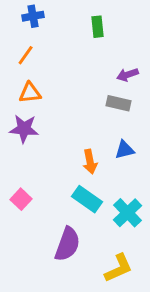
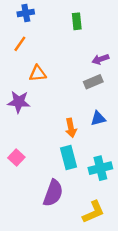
orange triangle: (30, 93) -> (38, 73), moved
gray rectangle: (118, 103) -> (93, 82), turned -36
cyan rectangle: (87, 199) -> (68, 158), turned 40
cyan cross: (127, 213) -> (100, 168), turned 30

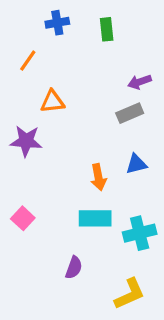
blue cross: (26, 13) -> (57, 23), moved
cyan rectangle: (68, 158) -> (95, 218), turned -75
purple semicircle: (53, 193) -> (74, 268), size x0.6

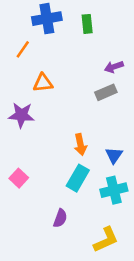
blue cross: (57, 23) -> (47, 19), size x1.5
blue triangle: (136, 164) -> (114, 155), moved, turned -42
cyan rectangle: (95, 218) -> (78, 178), turned -60

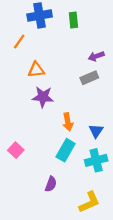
purple star: (21, 115) -> (43, 97), moved

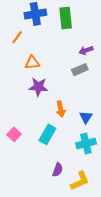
green rectangle: (73, 20) -> (66, 18), size x1.5
cyan rectangle: (66, 150) -> (47, 134), moved
purple semicircle: (51, 184) -> (58, 170), moved

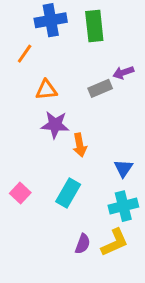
gray rectangle: (80, 70) -> (100, 88), moved
orange arrow: (61, 109) -> (80, 145), moved
yellow L-shape: (80, 181) -> (115, 242), moved

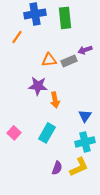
orange triangle: (46, 90) -> (49, 60), moved

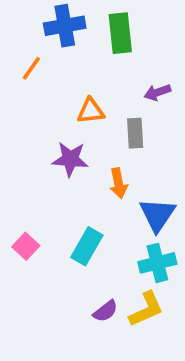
gray rectangle: (69, 61) -> (135, 133), moved, turned -70
orange arrow: (55, 100) -> (118, 183), moved
blue triangle: (85, 116) -> (157, 215), size x1.5
purple semicircle: (57, 168) -> (105, 311), turned 32

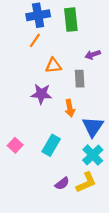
orange line: (31, 68) -> (35, 40), moved
cyan cross: (157, 263) -> (93, 155), turned -30

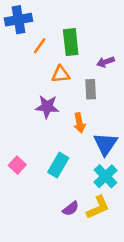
blue cross: (38, 15) -> (19, 20), moved
green rectangle: (71, 20) -> (71, 42), moved

